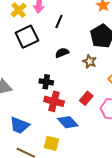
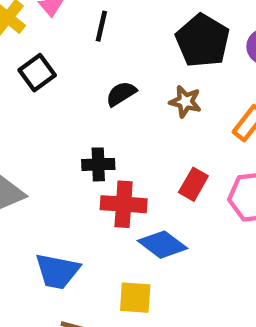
black square: (27, 37) -> (37, 73), size x0.7

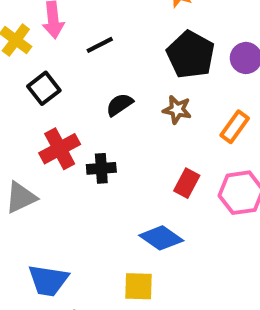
black line: (101, 26) -> (100, 45), turned 52
red cross: (124, 204) -> (60, 149), moved, turned -30
blue trapezoid: (57, 271) -> (48, 280), moved

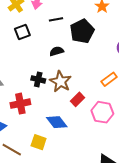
black pentagon: (191, 55) -> (82, 31), moved
brown star: (177, 110) -> (60, 82), moved, size x1.5
red cross: (60, 149) -> (20, 104), moved

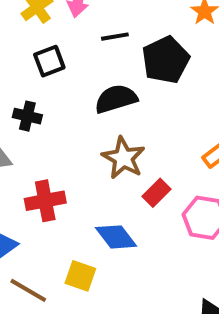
black semicircle: (57, 51) -> (116, 99), size x1.5
black cross: (38, 79) -> (27, 116), moved

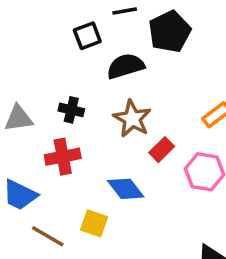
black square: (49, 61) -> (87, 36), moved
black cross: (27, 116) -> (71, 110), moved

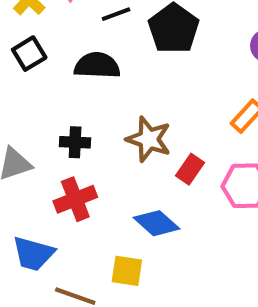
black square: (87, 36) -> (29, 54), moved
black semicircle: (126, 66) -> (97, 65), moved, turned 30

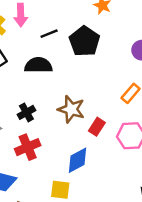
black cross: (75, 142) -> (26, 112), turned -30
blue diamond: (156, 223) -> (77, 160), turned -68

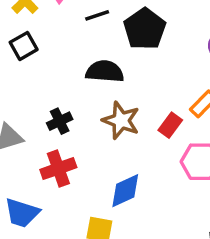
black semicircle: (38, 65) -> (105, 71), moved
red rectangle: (97, 127) -> (170, 125), moved

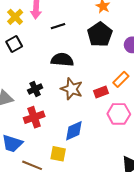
black pentagon: (145, 29) -> (100, 34), moved
red rectangle: (170, 125) -> (101, 92), turned 32

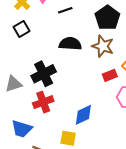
black cross: (35, 89) -> (44, 74), size x1.6
brown star: (72, 89) -> (103, 46), moved

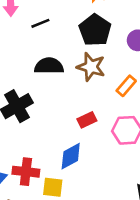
red rectangle: (110, 75) -> (87, 120), moved
red cross: (43, 102) -> (26, 172), moved, turned 30

